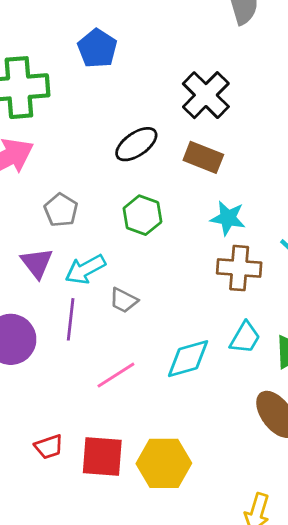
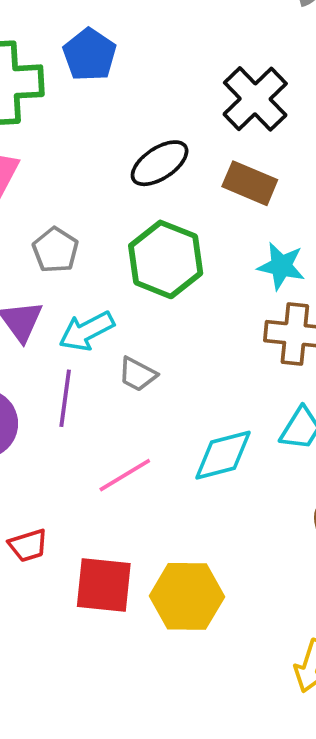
blue pentagon: (97, 48) -> (90, 55), moved
green hexagon: (142, 215) -> (166, 259), size x1.4
red trapezoid: (49, 447) -> (28, 545), moved

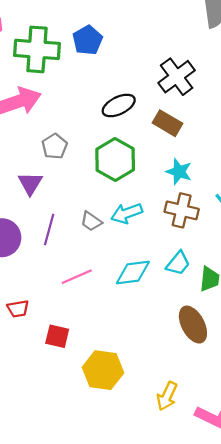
cyan arrow: (87, 331) -> (127, 213), moved
red square: (104, 585) -> (57, 336), size x0.7
yellow hexagon: (187, 596) -> (103, 370), moved

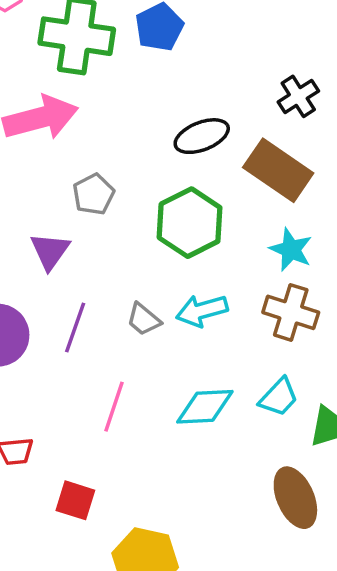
black cross: (177, 77) -> (298, 96), size x0.7
brown rectangle: (167, 123) -> (278, 170), size x1.4
pink line: (77, 277) -> (114, 407), turned -52

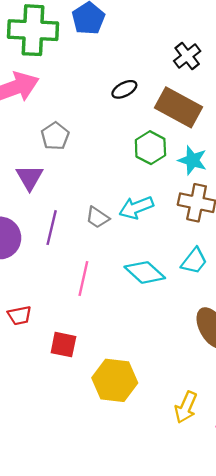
black ellipse: (202, 136) -> (124, 89), size x0.7
green hexagon: (190, 223) -> (150, 148), moved, size x0.7
cyan diamond: (205, 407) -> (145, 272), turned 51

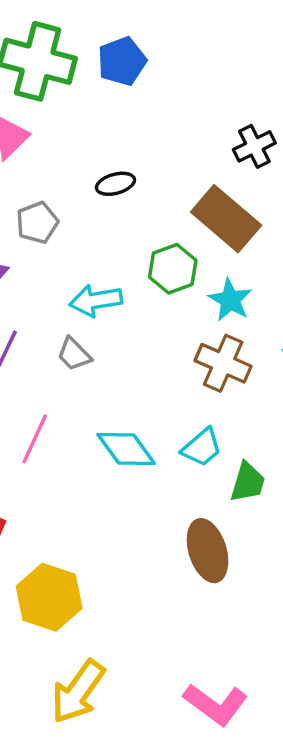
black ellipse: (124, 89) -> (115, 184), moved
cyan arrow: (136, 208) -> (96, 301), moved
yellow arrow: (186, 407) -> (78, 692), moved, size x1.4

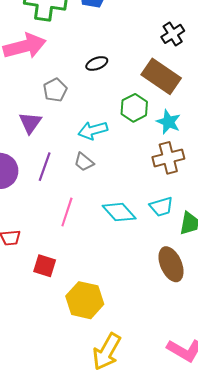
brown cross: (223, 363) -> (168, 158), turned -32
cyan trapezoid: (202, 447) -> (161, 207), turned 30

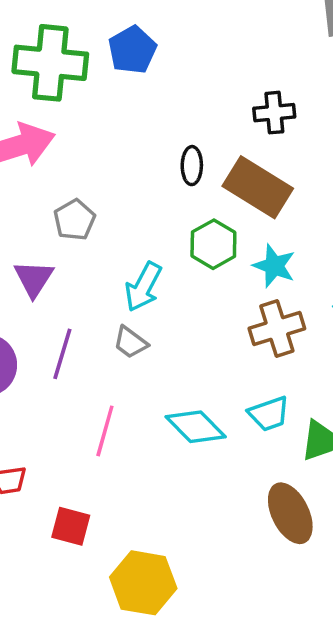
black cross: (173, 34) -> (274, 113), turned 30
black ellipse: (97, 63) -> (192, 166), moved, turned -65
cyan arrow: (93, 130) -> (143, 287), turned -44

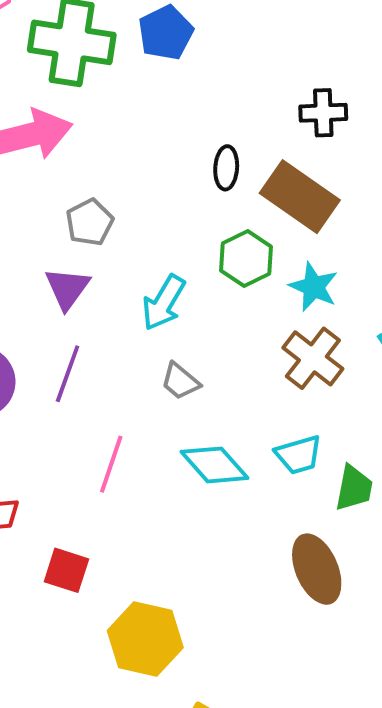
purple triangle: (34, 279) -> (67, 288), moved
brown cross: (277, 329) -> (313, 358), turned -38
gray trapezoid: (130, 342) -> (180, 381), moved

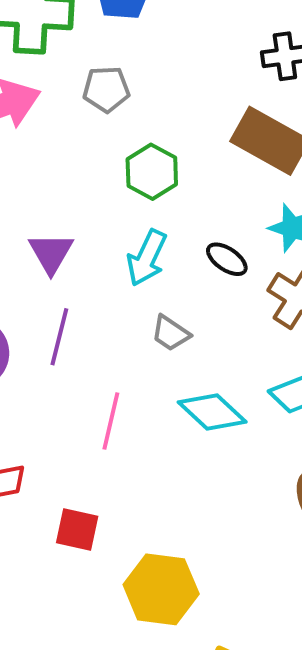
black ellipse: (226, 168) -> (227, 259), moved, turned -54
gray pentagon: (90, 222) -> (106, 89), moved, turned 30
green hexagon: (246, 259) -> (152, 172), moved

